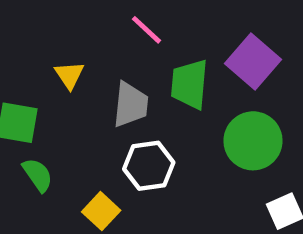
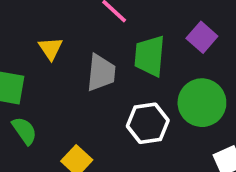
purple square: (253, 62) -> (202, 37), size x0.7
white hexagon: (149, 166) -> (148, 123), moved

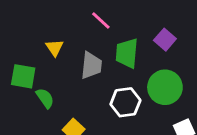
green semicircle: (24, 131) -> (45, 98), moved

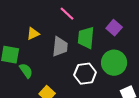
yellow triangle: (55, 48) -> (33, 34), turned 40

